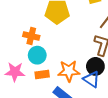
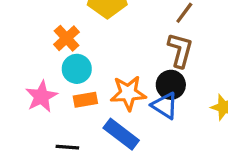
orange cross: (31, 36) -> (67, 38), turned 35
pink star: (15, 72) -> (41, 96), turned -30

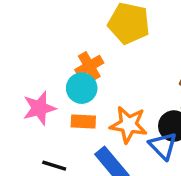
orange cross: (67, 38) -> (89, 66), moved

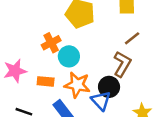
cyan circle: (82, 88) -> (69, 56), moved

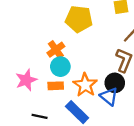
cyan circle: (69, 56) -> (60, 67), moved
orange star: (77, 85) -> (85, 85), turned 30

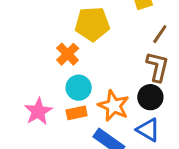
orange cross: (56, 50) -> (68, 54), moved
blue triangle: (109, 96) -> (148, 130), moved

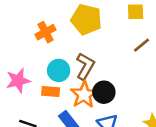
orange cross: (68, 54) -> (46, 32), moved
brown L-shape: (157, 67) -> (85, 66), moved
black circle: (150, 97) -> (104, 92), moved

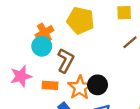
brown L-shape: (85, 66) -> (66, 60), moved
cyan circle: (59, 70) -> (42, 46), moved

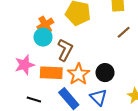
orange rectangle: (50, 85) -> (51, 73), size x1.5
black circle: (98, 85) -> (105, 73), moved

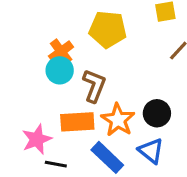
pink star: (25, 65) -> (37, 139), moved

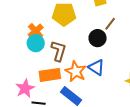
black circle: (157, 113) -> (98, 38), moved
blue triangle: (151, 151) -> (96, 67), moved

